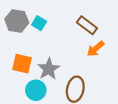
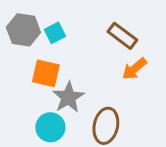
cyan square: (39, 23) -> (55, 33), turned 32
orange square: (22, 64) -> (46, 73), moved

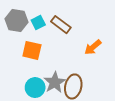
brown rectangle: (122, 36) -> (61, 25), moved
gray star: (68, 97) -> (55, 82), moved

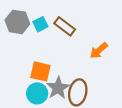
orange square: (32, 50) -> (40, 71), moved

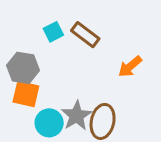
gray hexagon: (17, 22) -> (23, 68), moved
orange square: (40, 71) -> (26, 94), moved

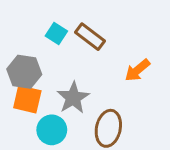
cyan square: (53, 32) -> (56, 34), turned -30
gray star: (77, 116) -> (73, 98), moved

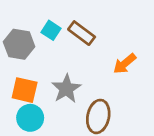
gray hexagon: (24, 72) -> (19, 44), moved
cyan circle: (52, 130) -> (30, 118), moved

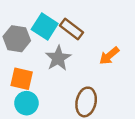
cyan square: (51, 30) -> (45, 27), size x1.5
gray star: (66, 89) -> (58, 58), moved

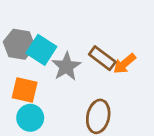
cyan square: (45, 27) -> (41, 50), moved
brown rectangle: (71, 29) -> (102, 58), moved

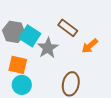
brown rectangle: (102, 58) -> (68, 28), moved

